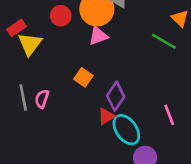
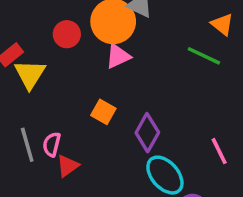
red triangle: (106, 116) -> (68, 166), moved

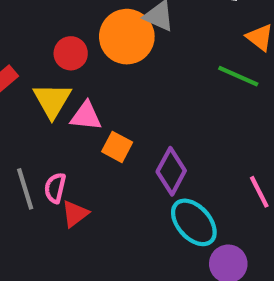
pink triangle: (118, 56) -> (86, 116), moved, turned 32
yellow triangle: (30, 74) -> (52, 100), moved

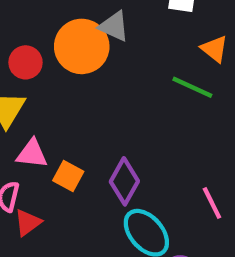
pink triangle: (86, 116) -> (32, 154), moved
orange square: (117, 147) -> (68, 176), moved

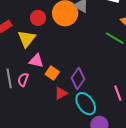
red triangle: (28, 223) -> (61, 93), moved

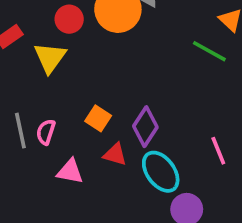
pink triangle: (36, 61) -> (70, 171), moved
red triangle: (61, 93) -> (115, 154), turned 48

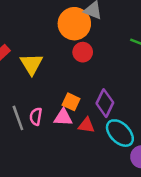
red circle: (69, 19) -> (83, 52), moved
pink triangle: (70, 171) -> (63, 117), moved

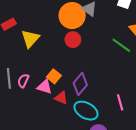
cyan ellipse: (120, 133) -> (86, 111), turned -30

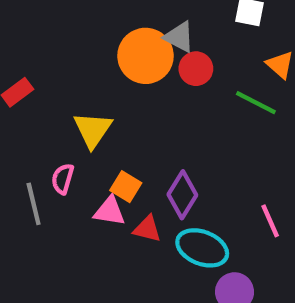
yellow triangle: (30, 39) -> (93, 130), moved
red circle: (73, 40) -> (196, 69), moved
pink semicircle: (23, 81) -> (63, 179), moved

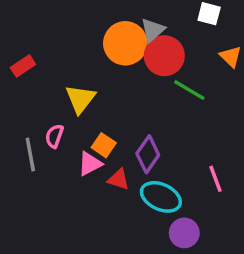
gray triangle: (179, 37) -> (153, 30), turned 48
red circle: (196, 69) -> (164, 56), size x1.5
green line: (256, 103) -> (189, 90), moved
pink triangle: (110, 211) -> (90, 164), turned -40

